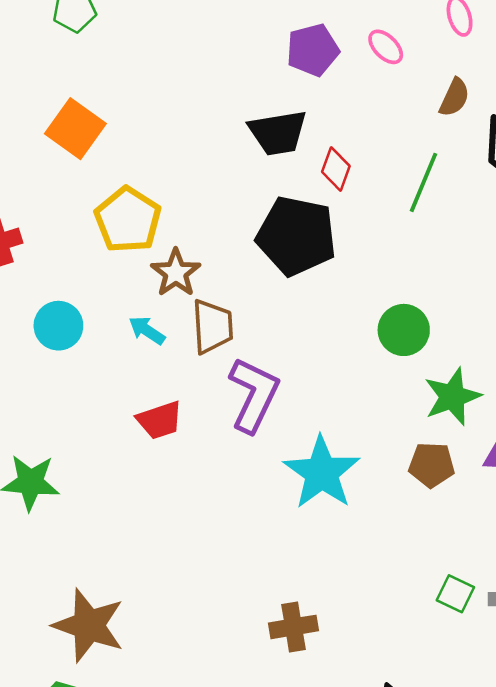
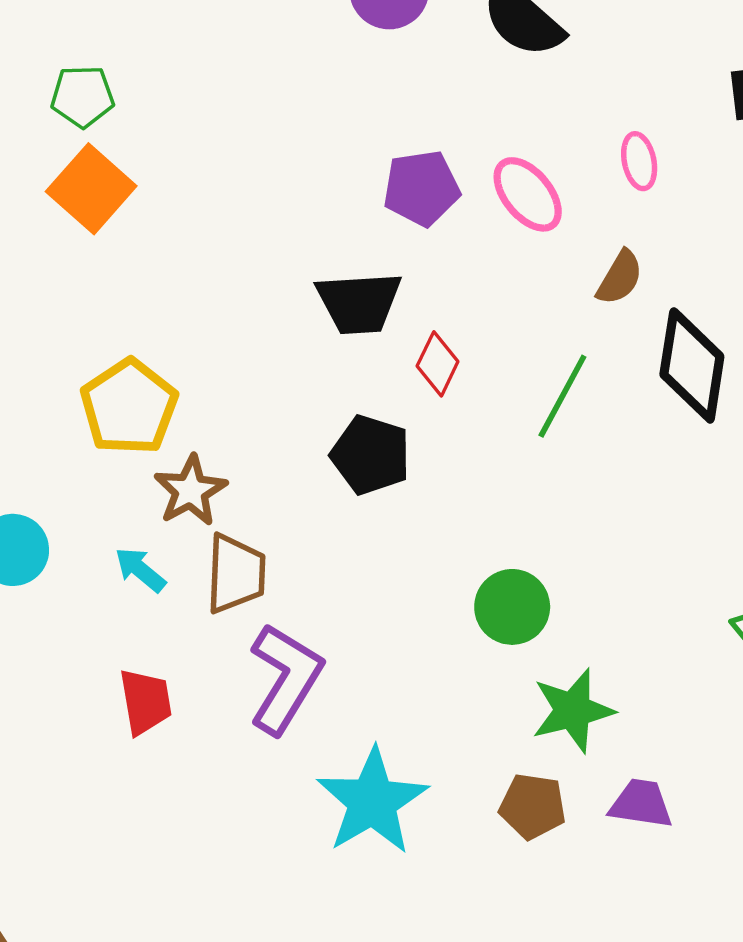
pink ellipse: (386, 47) -> (528, 194), size x1.4
orange square: (75, 129) -> (91, 189), moved
black pentagon: (296, 236) -> (371, 455), size x0.7
red trapezoid: (160, 420) -> (146, 702), turned -87

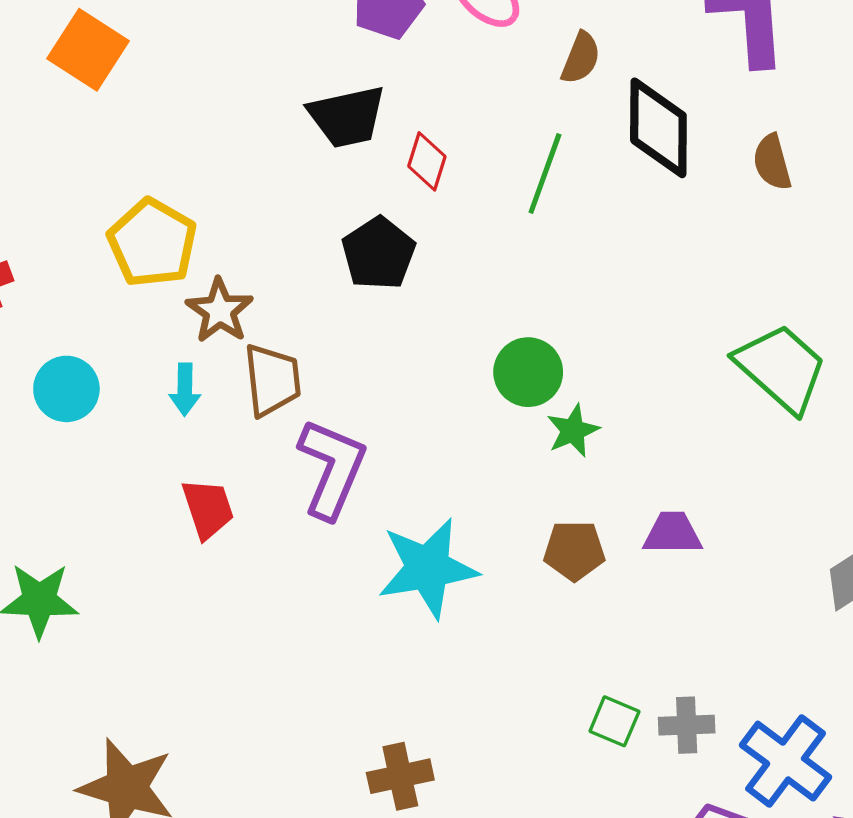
black pentagon: (371, 455) -> (379, 253), turned 30
cyan arrow: (140, 570) -> (185, 389), turned -120
green star: (573, 711) -> (573, 431), moved, size x0.7
cyan star: (372, 801) -> (428, 568), turned 30

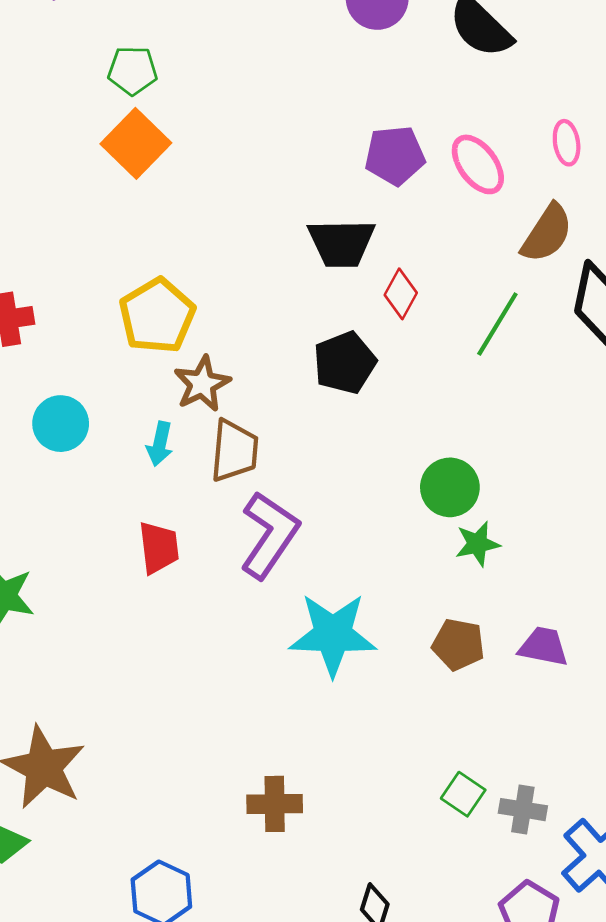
brown semicircle: (581, 58) -> (547, 233), size x1.4

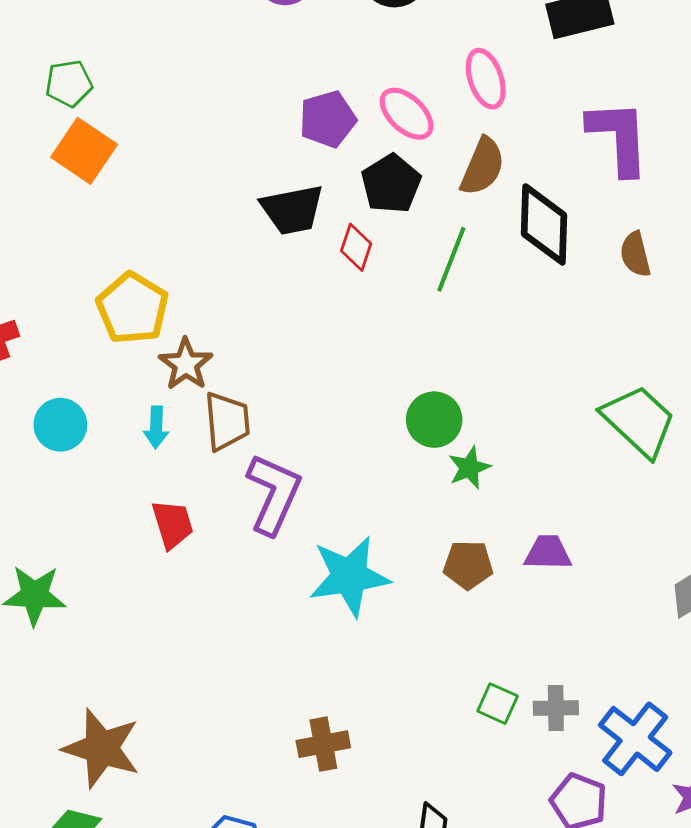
pink ellipse: (567, 143) -> (486, 79), size x1.4
black pentagon: (345, 363) -> (391, 184), moved

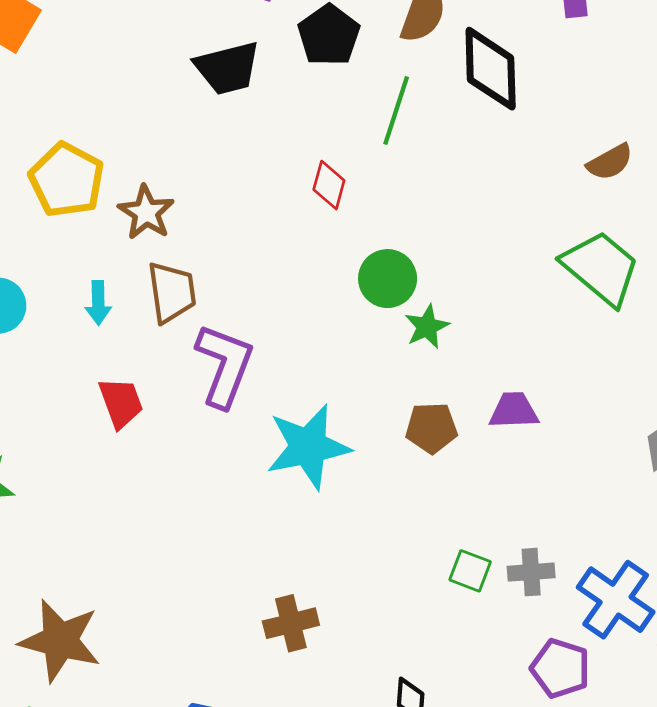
red diamond: (356, 247) -> (329, 185), moved
brown semicircle: (635, 254) -> (610, 162), moved, turned -102
brown star: (186, 364) -> (146, 212), moved

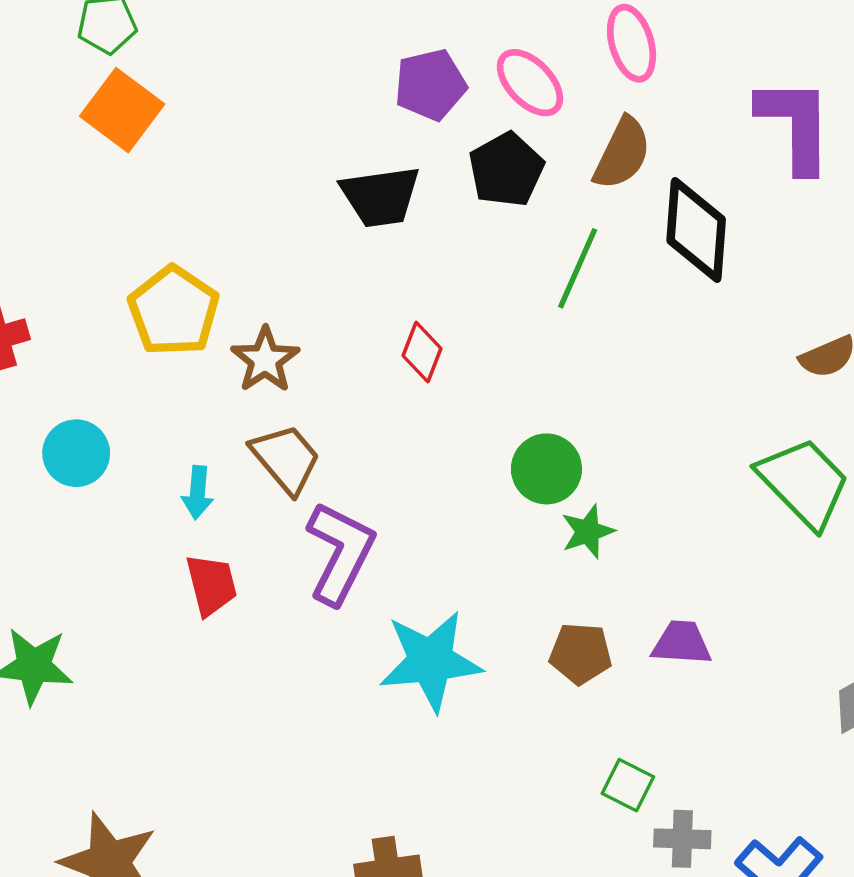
red diamond: (329, 185) -> (422, 352), moved
brown trapezoid: (172, 292) -> (286, 459), turned -38
cyan arrow: (98, 303) -> (198, 492), moved
green square: (470, 571) -> (628, 785), moved

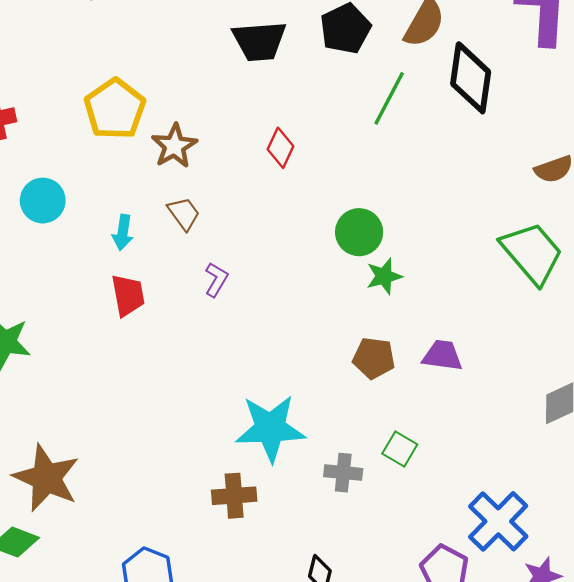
brown trapezoid: (286, 459) -> (184, 214), size x0.7
purple L-shape: (340, 553) -> (216, 280), size x0.5
cyan star: (431, 661) -> (270, 428), moved
gray cross: (682, 839) -> (343, 473), moved

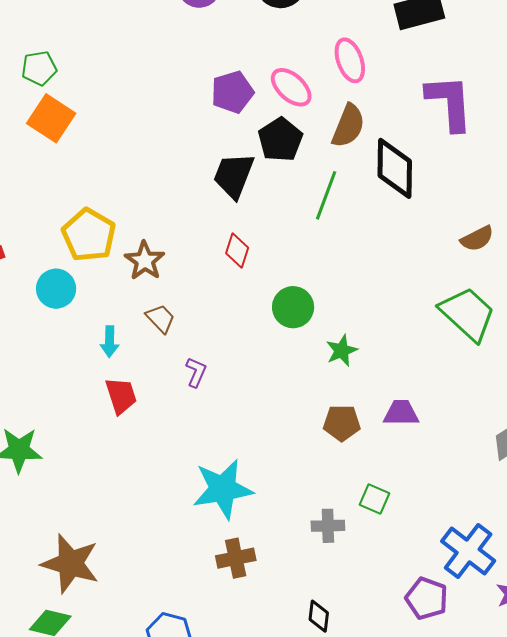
black trapezoid: (259, 41) -> (234, 175), moved, turned 123
cyan circle: (43, 201) -> (56, 289), moved
green circle: (359, 232) -> (293, 307), moved
cyan star: (270, 428) -> (223, 489), moved

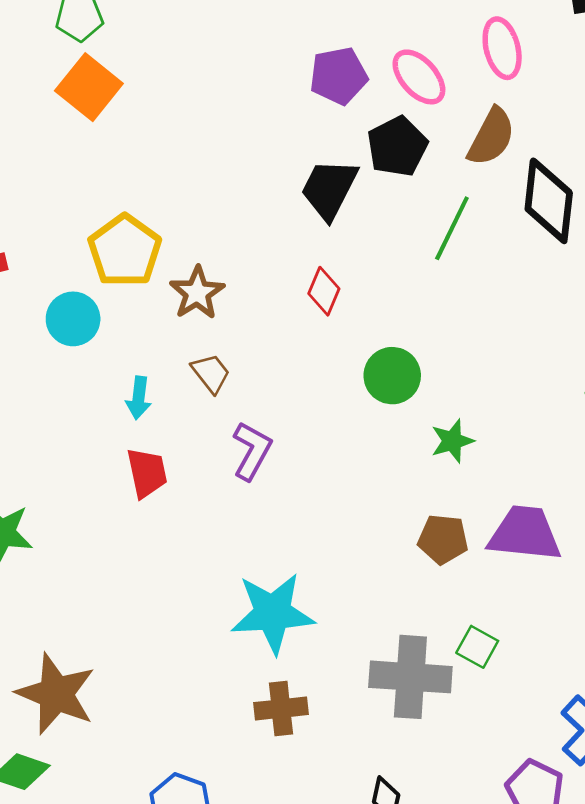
purple L-shape: (196, 372) -> (252, 451), size x1.4
purple trapezoid: (401, 413) -> (525, 534), size x1.5
gray cross: (328, 526) -> (410, 677), size x1.8

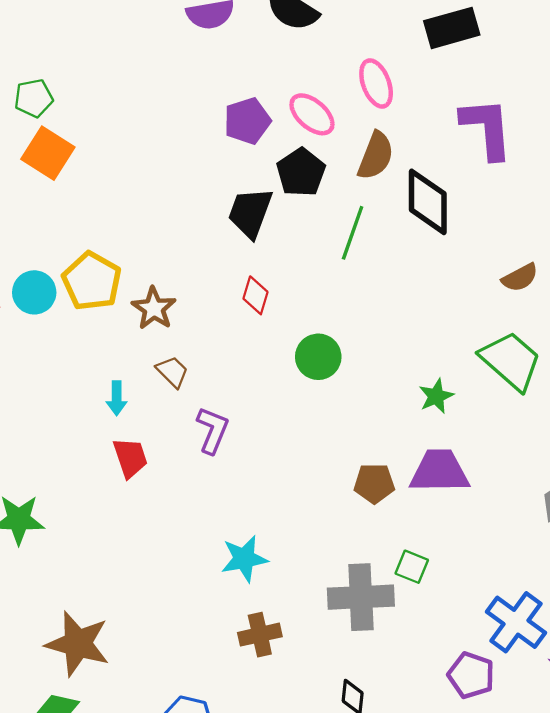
cyan circle: (73, 319) -> (34, 292), moved
green star: (452, 441) -> (436, 396), moved
cyan star: (273, 613) -> (244, 559), size x0.7

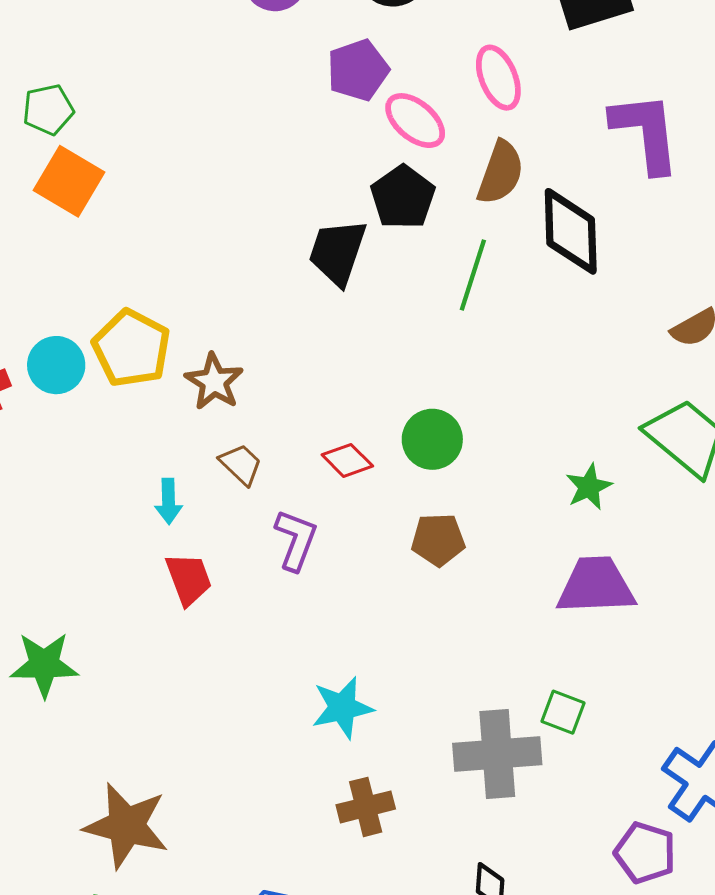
purple pentagon: (247, 121) -> (358, 70), moved
red diamond: (256, 295) -> (347, 460), moved, turned -60
brown pentagon: (374, 483) -> (438, 540), moved

